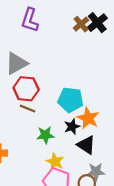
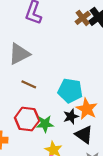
red hexagon: (26, 89) -> (27, 119), moved
brown line: (28, 109) -> (29, 84), moved

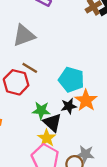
red hexagon: (27, 119) -> (16, 82), moved
black triangle: (84, 135) -> (52, 123), moved

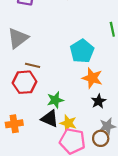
cyan pentagon: (71, 80) -> (82, 51), moved, turned -30
black star: (69, 106) -> (99, 101), moved
black triangle: (52, 123) -> (50, 119), moved

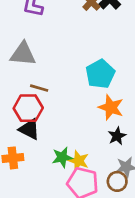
gray triangle: (18, 38) -> (23, 54), turned 40
green star: (55, 100) -> (62, 157), moved
black triangle: (50, 119) -> (29, 129), moved

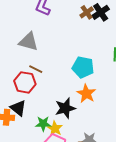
cyan pentagon: (100, 74) -> (83, 67), turned 30
black triangle: (29, 129) -> (18, 108), moved
black star: (117, 136) -> (65, 108), moved, size x1.5

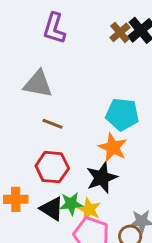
red hexagon: (25, 82) -> (52, 167), moved
orange star: (86, 94) -> (113, 147), moved
black triangle: (18, 108) -> (52, 209), moved

